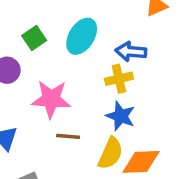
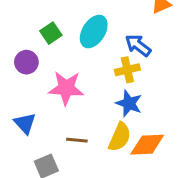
blue arrow: (131, 52) -> (138, 45), turned 32
brown line: (68, 136) -> (77, 140), moved

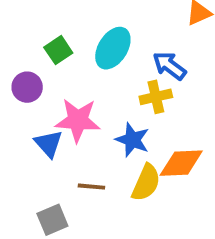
blue star: (129, 103) -> (132, 140), moved
blue triangle: (25, 123) -> (49, 144), moved
orange diamond: (147, 145) -> (181, 163), moved

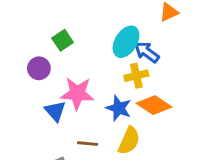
cyan ellipse: (113, 48) -> (126, 42), moved
orange diamond: (181, 163) -> (154, 105), moved, turned 36

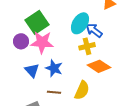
green square: (63, 40) -> (37, 22), size x1.6
pink star: (77, 93) -> (42, 42), moved
blue star: (119, 108) -> (54, 68), moved

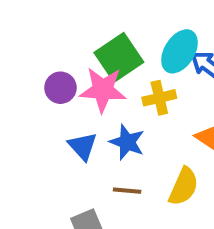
green square: (37, 22) -> (119, 57), moved
yellow cross: (87, 46) -> (159, 98), moved

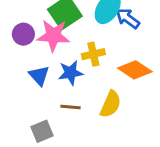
yellow cross: (159, 98) -> (93, 54), moved
blue star: (127, 142) -> (71, 73), turned -30

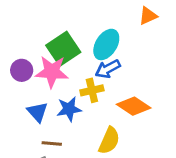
blue arrow: (128, 18) -> (108, 69), moved, turned -65
brown line: (71, 107) -> (52, 143), moved

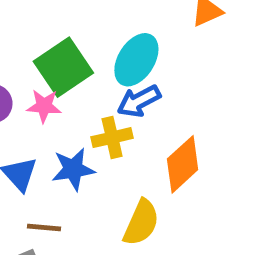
pink star: (52, 72) -> (44, 106), size x0.6
orange diamond: (134, 106) -> (183, 164), turned -76

